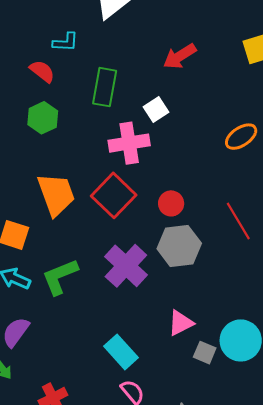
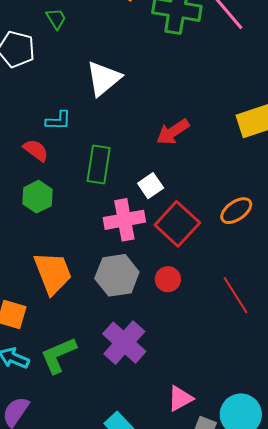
red square: (114, 195) -> (177, 224), moved
gray hexagon: (179, 246) -> (117, 275), moved

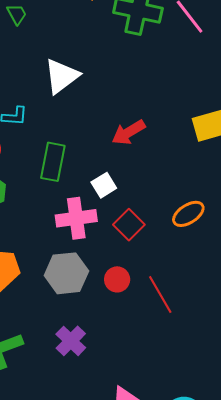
red square: (177, 224) -> (129, 225), size x0.7
red line: (235, 295) -> (160, 294), moved
purple cross: (124, 343) -> (71, 341), size x0.7

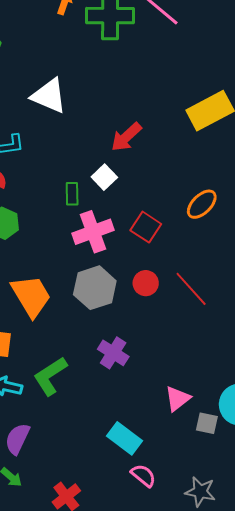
white triangle: (62, 76) -> (49, 96), turned -48
green rectangle: (53, 162) -> (72, 194), moved, size x0.6
white square: (104, 185) -> (104, 177), moved

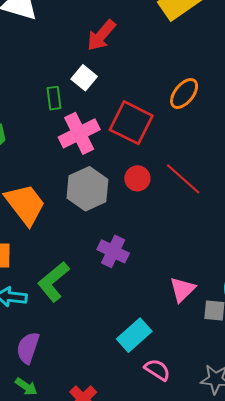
red square: (146, 227) -> (131, 123), size x1.4
cyan rectangle: (125, 438) -> (134, 335), turned -72

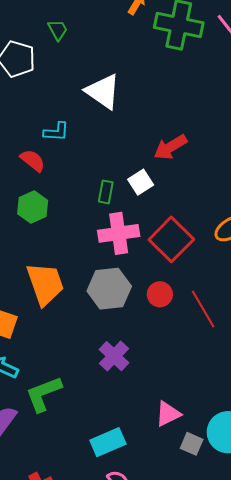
green L-shape: (53, 282) -> (43, 394), moved

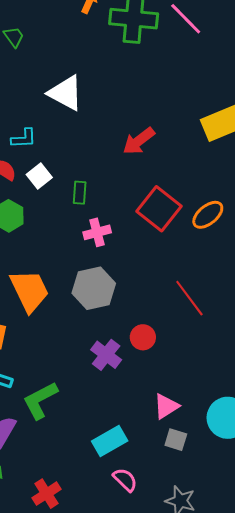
white square: (141, 182) -> (39, 176), moved
pink cross: (119, 233) -> (97, 232), size x0.7
red square: (171, 239) -> (159, 209), moved
red circle: (160, 294) -> (143, 337), moved
gray square: (192, 444) -> (176, 440), moved

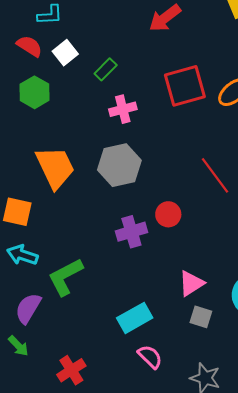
green rectangle: (80, 193) -> (106, 69), turned 40
red square: (159, 209) -> (185, 86), turned 36
purple cross: (106, 355) -> (131, 232), turned 36

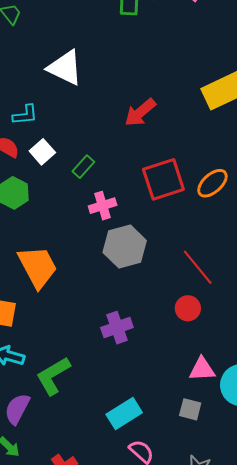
gray hexagon: (119, 165) -> (125, 246), moved
red circle: (168, 214) -> (188, 308), moved
pink triangle: (191, 283) -> (202, 369), moved, turned 32

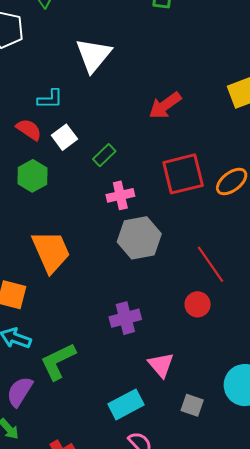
white triangle: (65, 68) -> (94, 55), turned 39
pink triangle: (202, 369) -> (161, 365), moved, turned 48

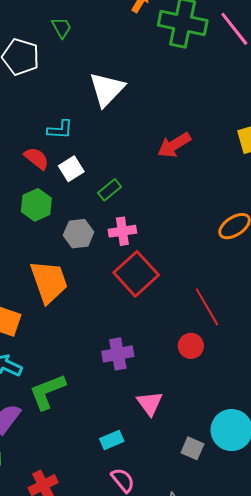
red square: (183, 174) -> (136, 274), moved, turned -33
gray hexagon: (139, 238) -> (79, 234), moved, size x0.7
cyan rectangle: (126, 404) -> (112, 440), size x0.7
gray square: (192, 405) -> (192, 448), moved

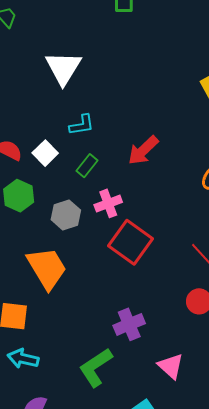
cyan L-shape: (60, 130) -> (82, 125), moved
red arrow: (174, 145) -> (143, 150), moved
green L-shape: (47, 392) -> (96, 367), moved

